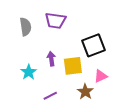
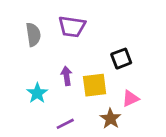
black square: (94, 45) -> (121, 59), size x0.7

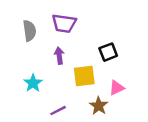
purple arrow: (67, 76) -> (59, 56), moved

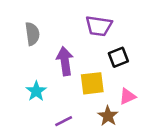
purple trapezoid: (64, 23) -> (99, 26), moved
purple arrow: (59, 56) -> (65, 61), size x1.5

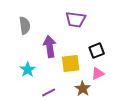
black square: (118, 57) -> (97, 51), moved

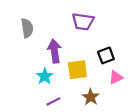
cyan star: (28, 70) -> (45, 76), moved
pink triangle: (98, 74) -> (116, 77), moved

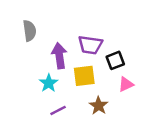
purple trapezoid: (83, 22) -> (90, 45), moved

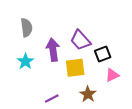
purple trapezoid: (90, 45) -> (80, 40), turned 40
cyan star: (49, 83) -> (25, 61), moved

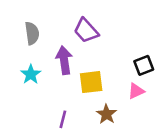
purple trapezoid: (80, 40) -> (86, 31), moved
black square: (103, 54) -> (144, 65), moved
purple line: (52, 98) -> (63, 119), turned -48

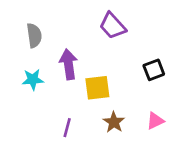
purple trapezoid: (86, 31) -> (113, 26), moved
cyan star: (31, 74) -> (33, 79), turned 30
pink triangle: (136, 91) -> (155, 121), moved

